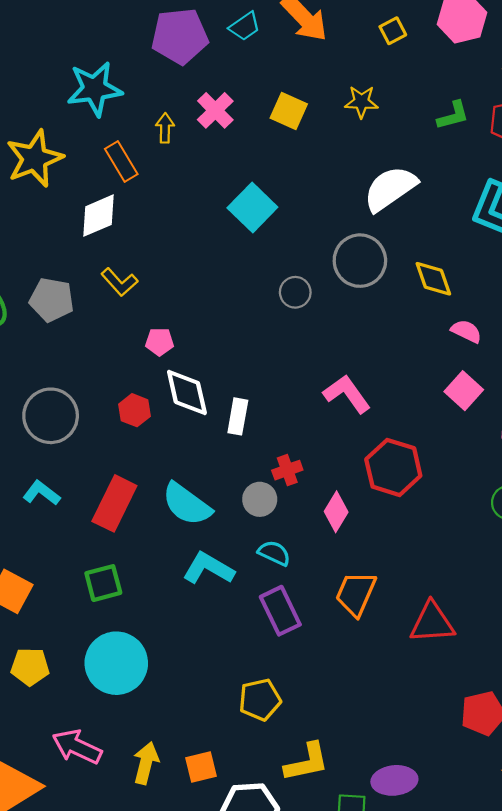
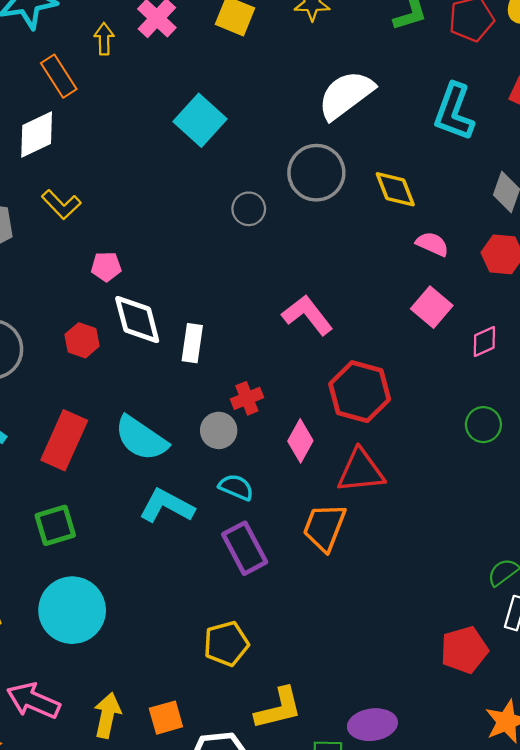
red triangle: (432, 622) -> (361, 471), moved

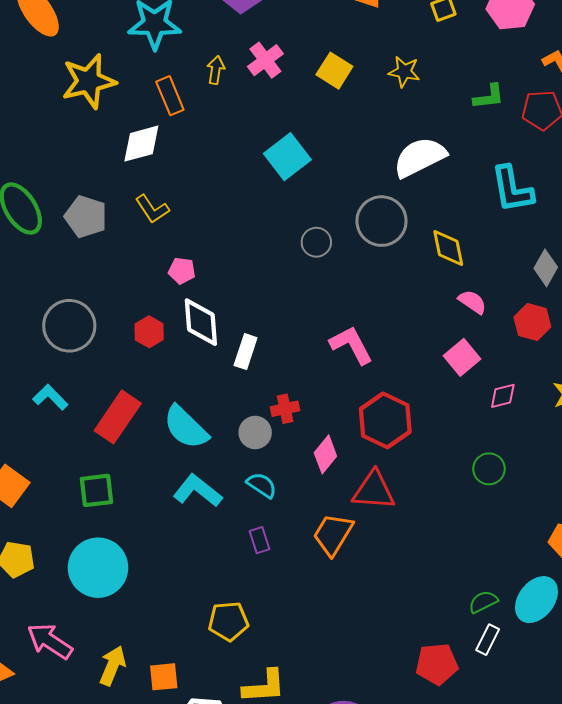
cyan L-shape: (454, 112) -> (512, 189), turned -40
purple rectangle: (245, 548) -> (260, 540), size x0.6

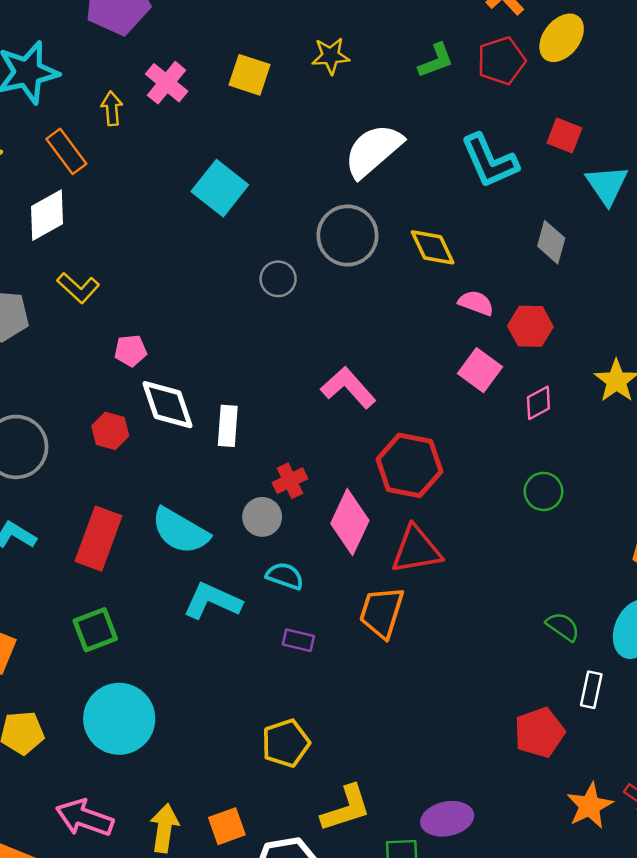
red hexagon: (532, 322) -> (530, 326), moved
pink diamond: (325, 454) -> (350, 522), size x1.4
purple rectangle: (260, 540) -> (298, 640), turned -45
green semicircle: (483, 602) -> (563, 627), moved, turned 76

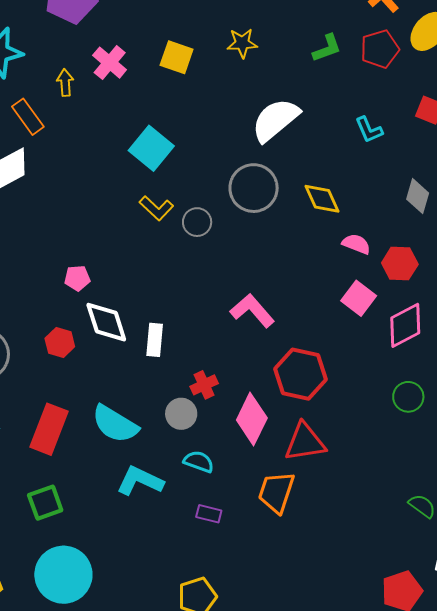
cyan L-shape: (489, 161) -> (369, 130), size x0.6
yellow L-shape: (78, 288) -> (156, 208), moved
pink diamond: (538, 403) -> (405, 325), size x1.6

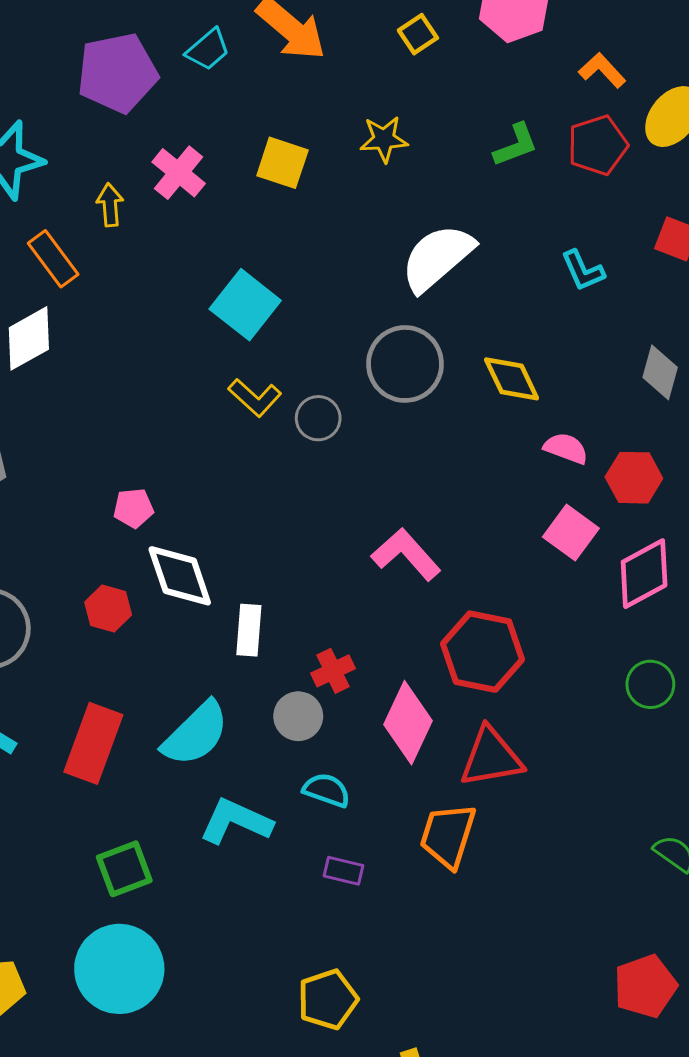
white rectangle: (155, 340) -> (249, 630), moved
cyan semicircle: (115, 424) -> (196, 734), turned -75
green square: (45, 503) -> (124, 869), moved

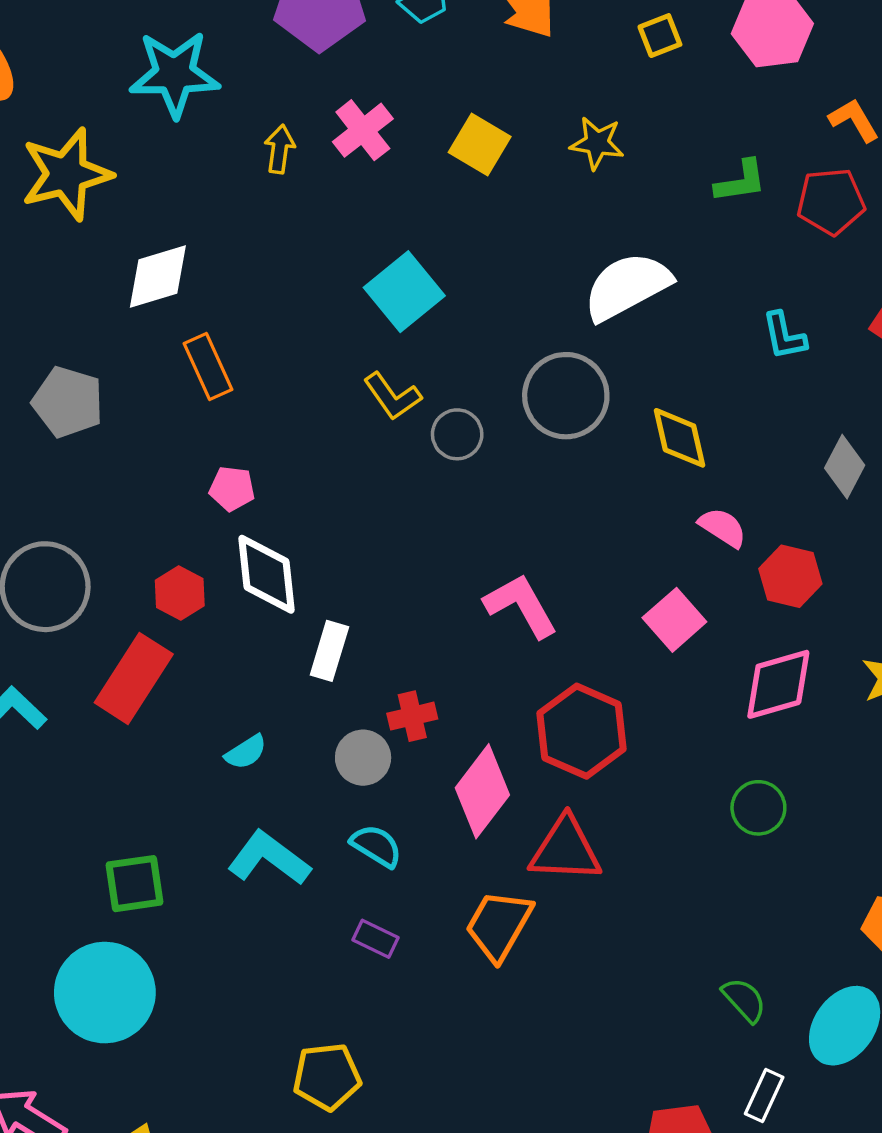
orange rectangle: (53, 259) -> (208, 367), moved
pink square: (571, 533) -> (674, 620), moved
cyan semicircle: (196, 734) -> (246, 752), size x0.5
red rectangle: (93, 743) -> (134, 678), moved

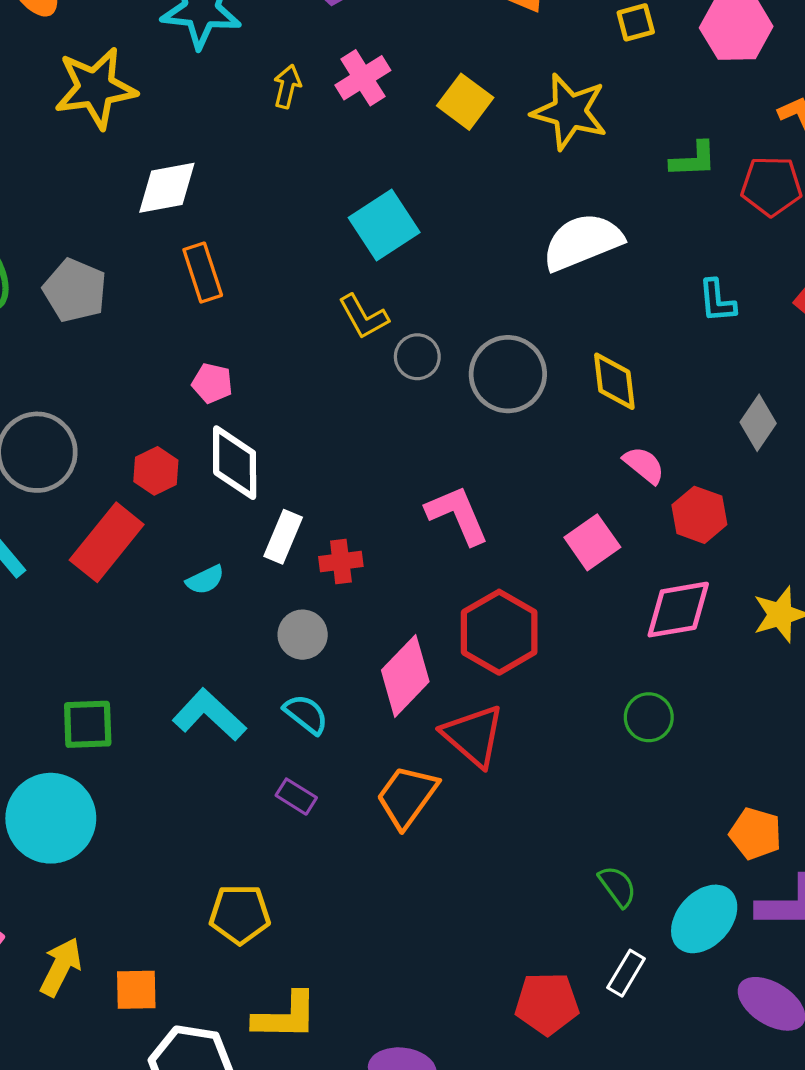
yellow star: (597, 143) -> (570, 112), size x1.6
gray circle: (566, 396) -> (508, 374), moved
red cross: (412, 716) -> (341, 562), moved
cyan semicircle: (246, 752) -> (205, 580), moved
red triangle: (565, 850) -> (473, 736), turned 32

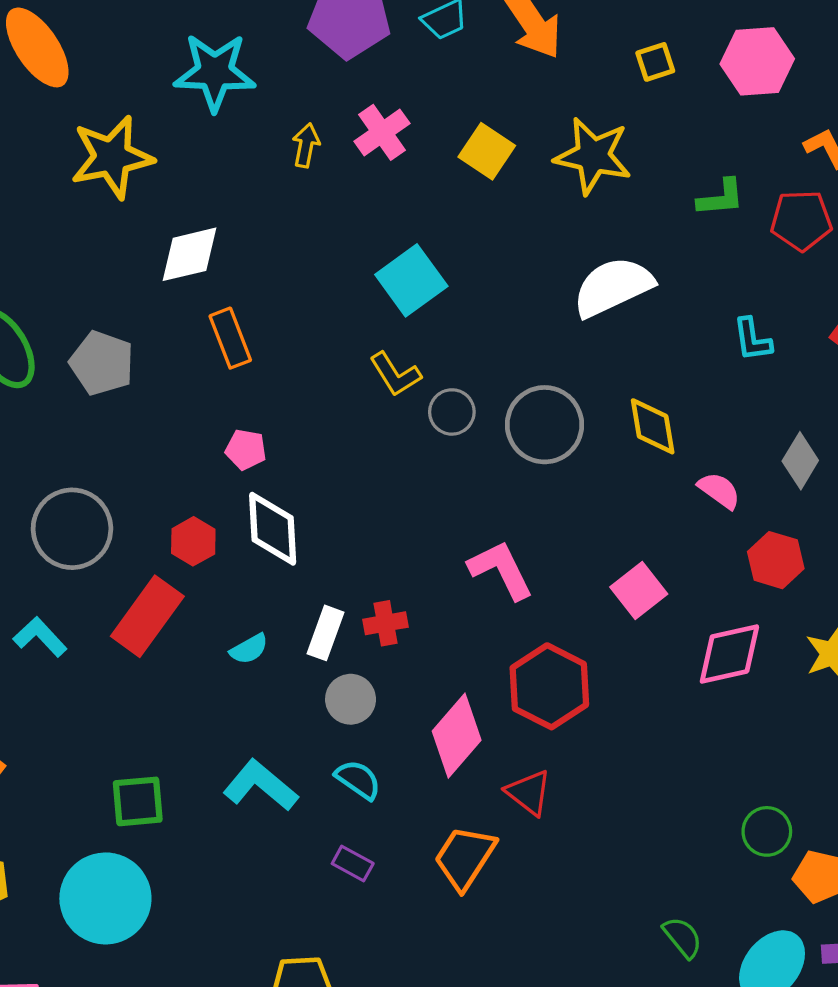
pink semicircle: (644, 465) -> (719, 491), moved
red hexagon: (699, 515) -> (776, 560), moved
white rectangle: (283, 537) -> (326, 633), moved
green circle: (649, 717) -> (767, 831), moved
red triangle: (473, 736) -> (529, 793), size x0.7

